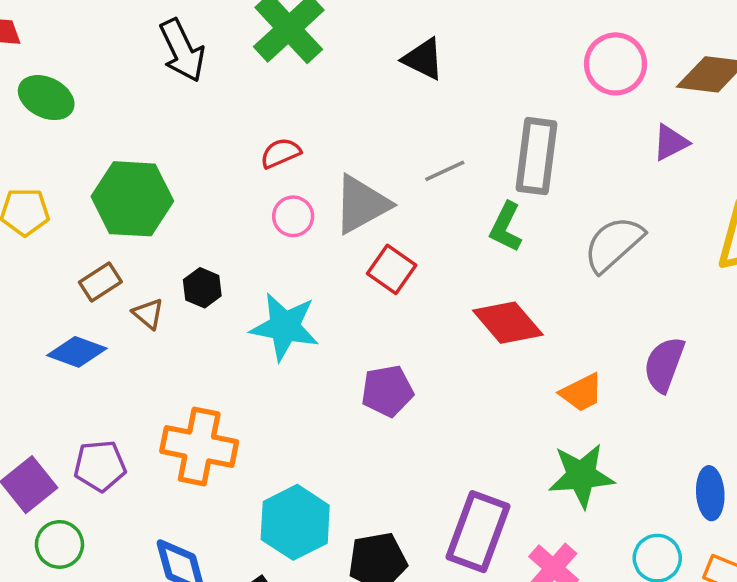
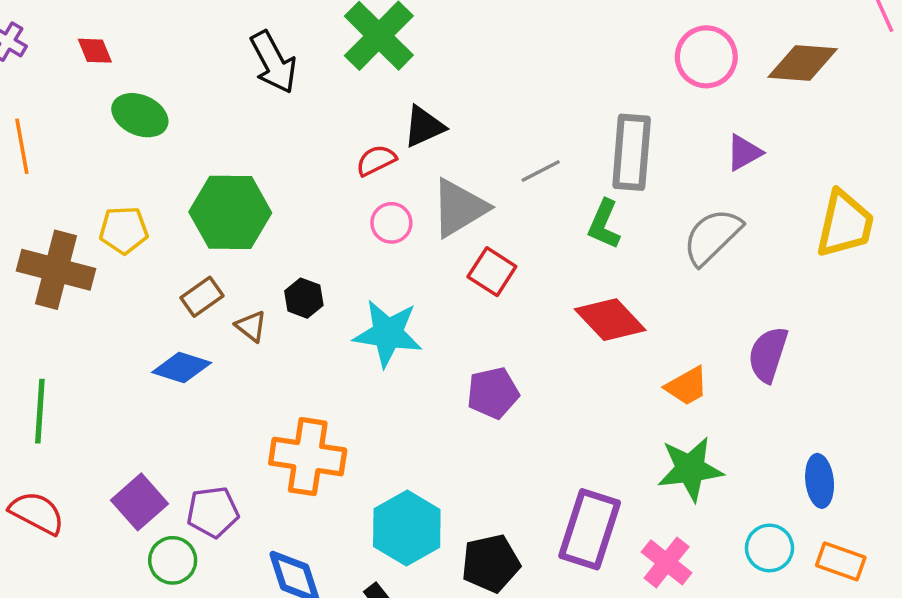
black triangle: (423, 59) -> (424, 127), moved, turned -48
purple triangle: (671, 142) -> (744, 152), moved
purple pentagon: (100, 466) -> (213, 512), moved

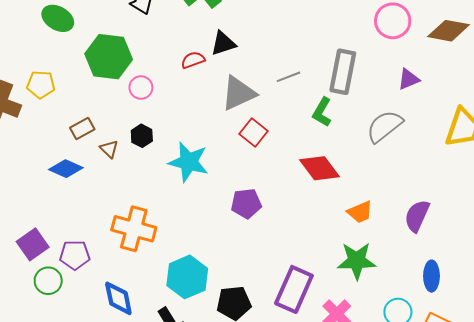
green hexagon: (230, 212) -> (109, 57), moved
pink circle: (391, 223) -> (141, 88), moved
purple semicircle: (768, 354) -> (417, 216), moved

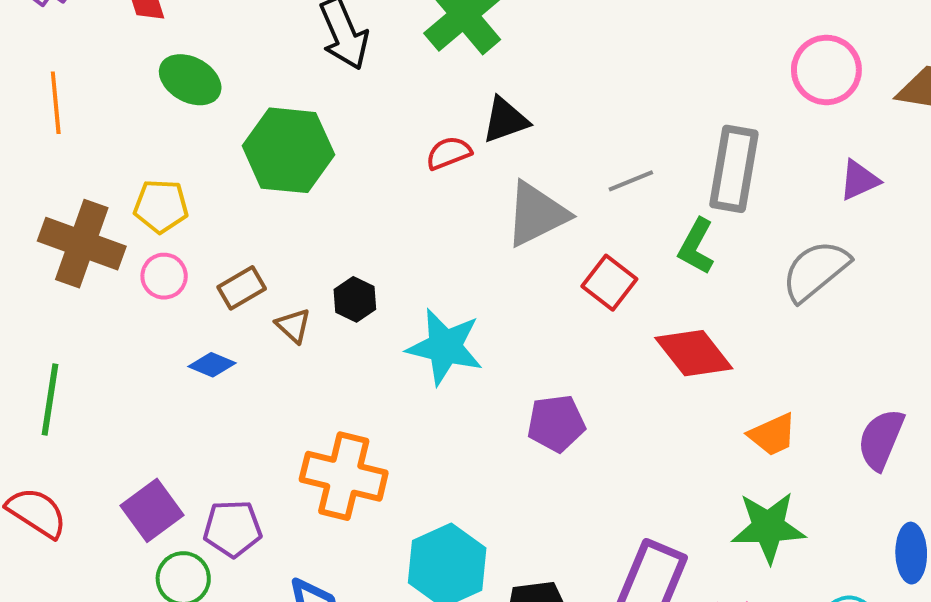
pink circle: (141, 88) -> (164, 276), moved
red square: (253, 133) -> (609, 283), moved
blue diamond: (66, 169) -> (212, 365), size x0.7

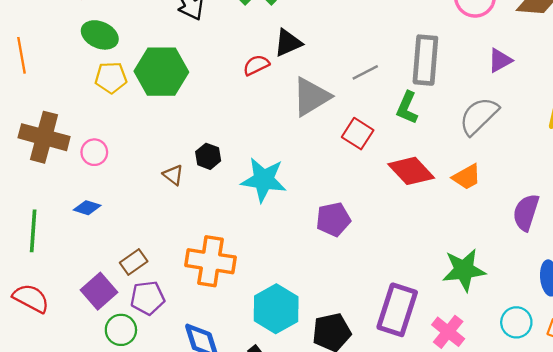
yellow pentagon: (161, 206) -> (111, 78), moved
brown rectangle: (242, 288) -> (134, 262), moved
blue diamond: (212, 365) -> (87, 208), moved
orange trapezoid: (773, 435) -> (467, 177), moved

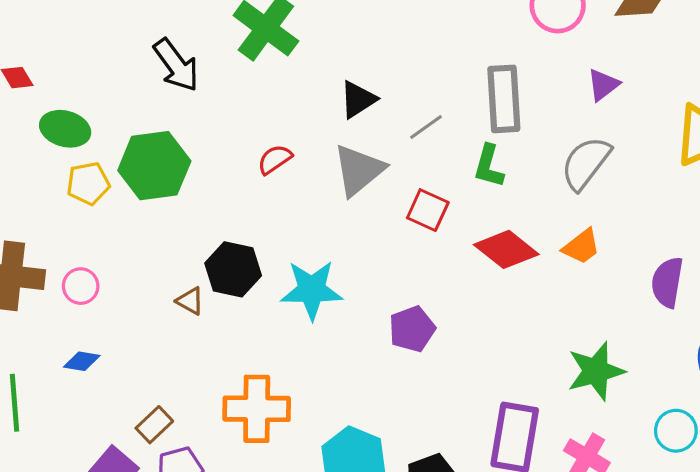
black triangle: (288, 43) -> (358, 99), moved
red semicircle: (256, 65) -> (275, 159), moved
black hexagon: (208, 156) -> (233, 269), size x1.6

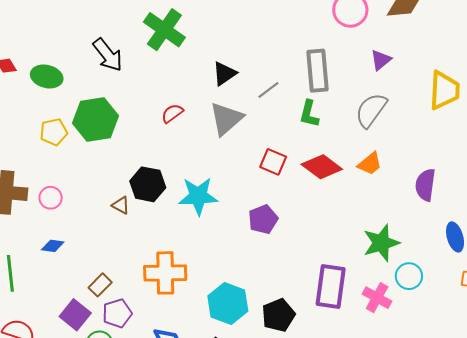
green ellipse: (65, 129) -> (47, 76), moved
red square: (428, 210) -> (273, 162), moved
cyan circle: (676, 431) -> (409, 276), moved

